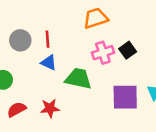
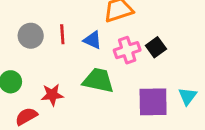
blue triangle: (49, 63) -> (93, 40), moved
red star: (50, 108) -> (52, 95), moved

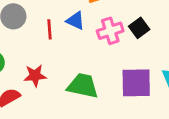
red line: (62, 34) -> (49, 29), moved
green trapezoid: (98, 80) -> (83, 86), moved

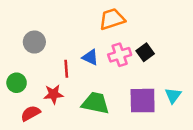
blue triangle: (76, 21) -> (90, 57), moved
red line: (49, 29) -> (66, 69), moved

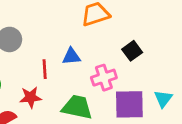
pink cross: (120, 55) -> (104, 78), moved
blue triangle: (90, 57) -> (71, 56), turned -30

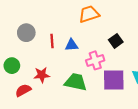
red line: (45, 69) -> (52, 41), moved

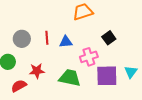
gray circle: (26, 33) -> (22, 39), moved

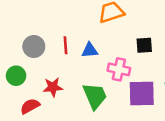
black square: (109, 38) -> (144, 45), turned 32
pink cross: (89, 57) -> (119, 69), turned 30
green trapezoid: (70, 78) -> (95, 96), turned 55

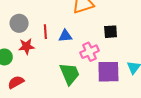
gray circle: (34, 46) -> (19, 23), moved
pink cross: (119, 69) -> (90, 52), turned -36
red star: (53, 87) -> (26, 46), moved

